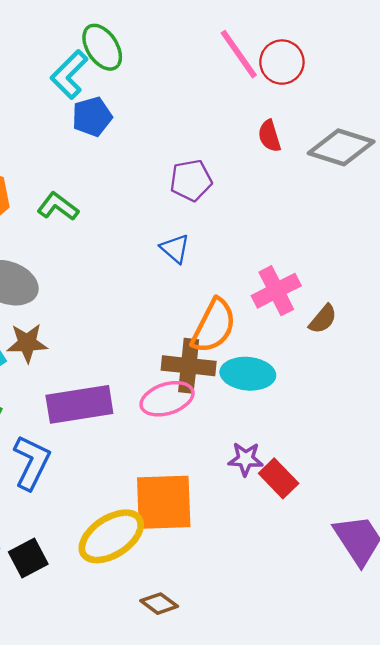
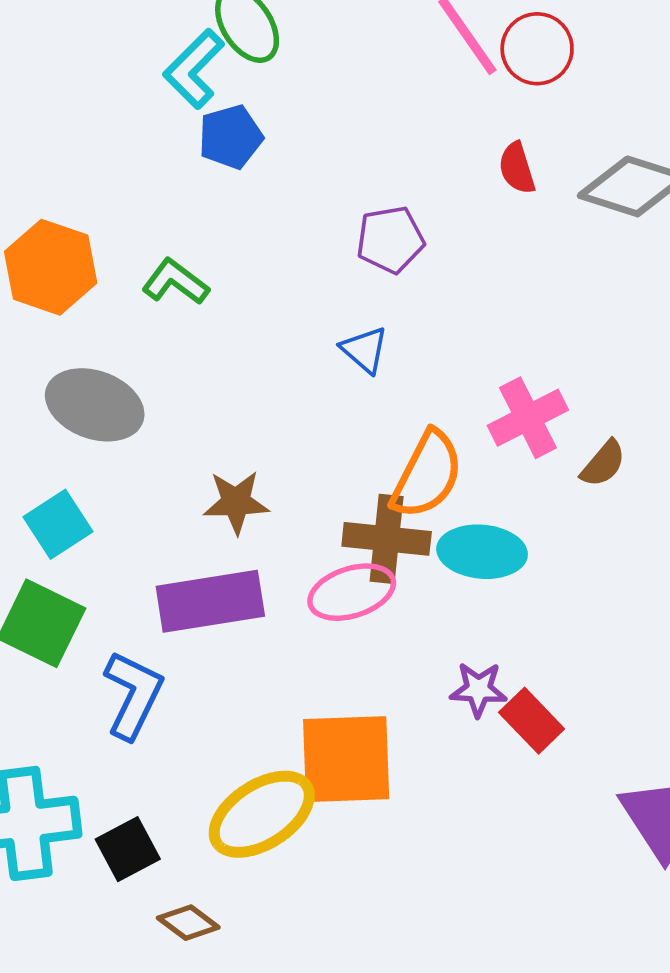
brown star: (27, 343) -> (236, 502), moved
brown diamond: (159, 604) -> (188, 923), moved

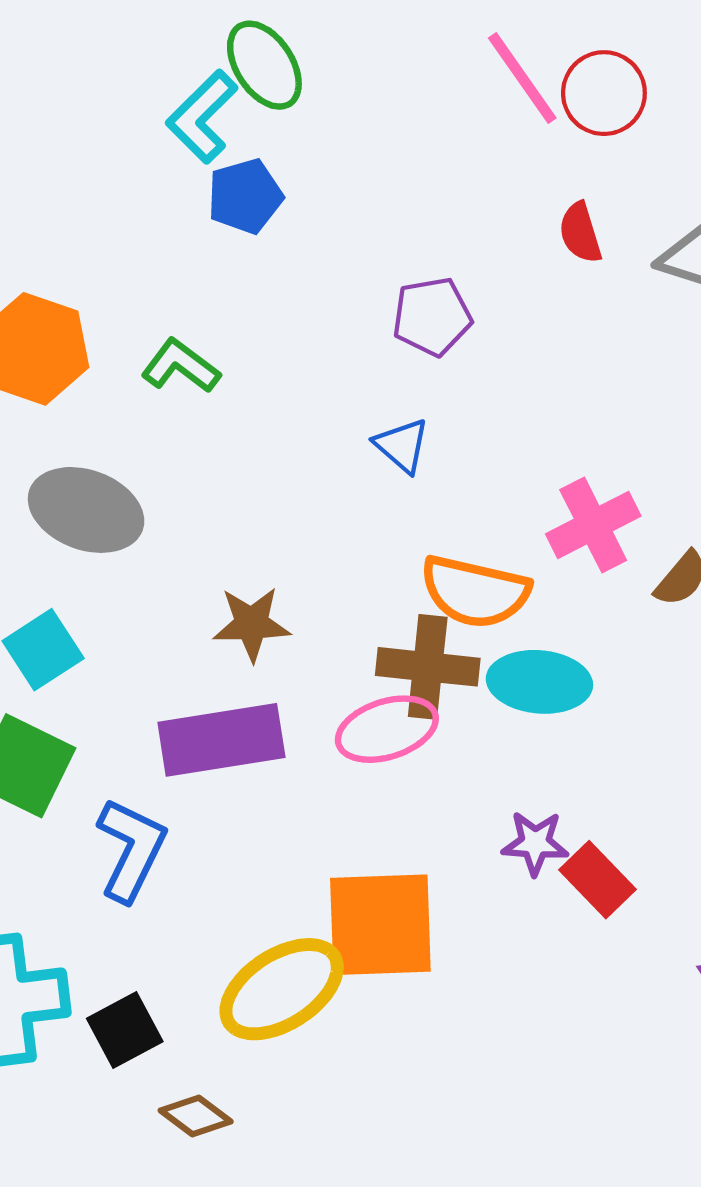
orange semicircle: (427, 475) -> (475, 592), turned 76

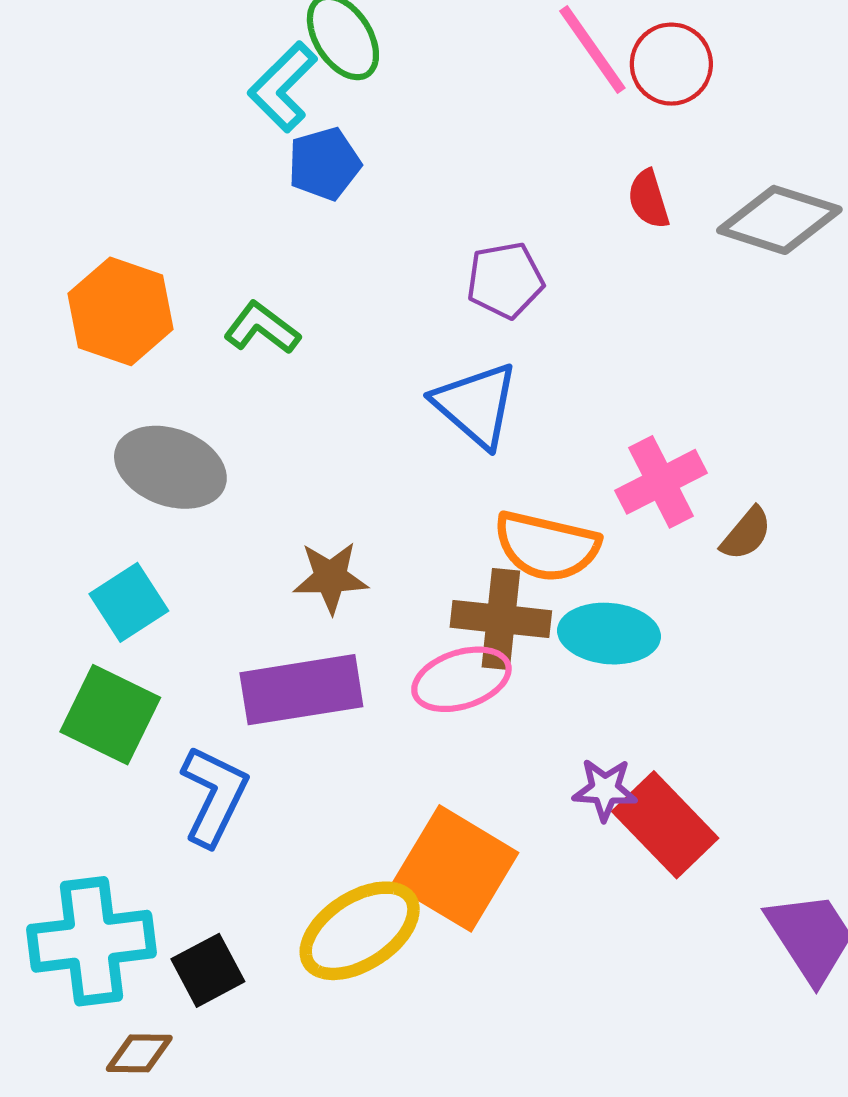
blue triangle: (402, 445) -> (476, 405), size x1.6
red rectangle: (597, 880) -> (665, 825), size x1.4
orange square: (380, 925) -> (455, 868), turned 33
brown diamond: (196, 1116) -> (139, 1053), moved, turned -36

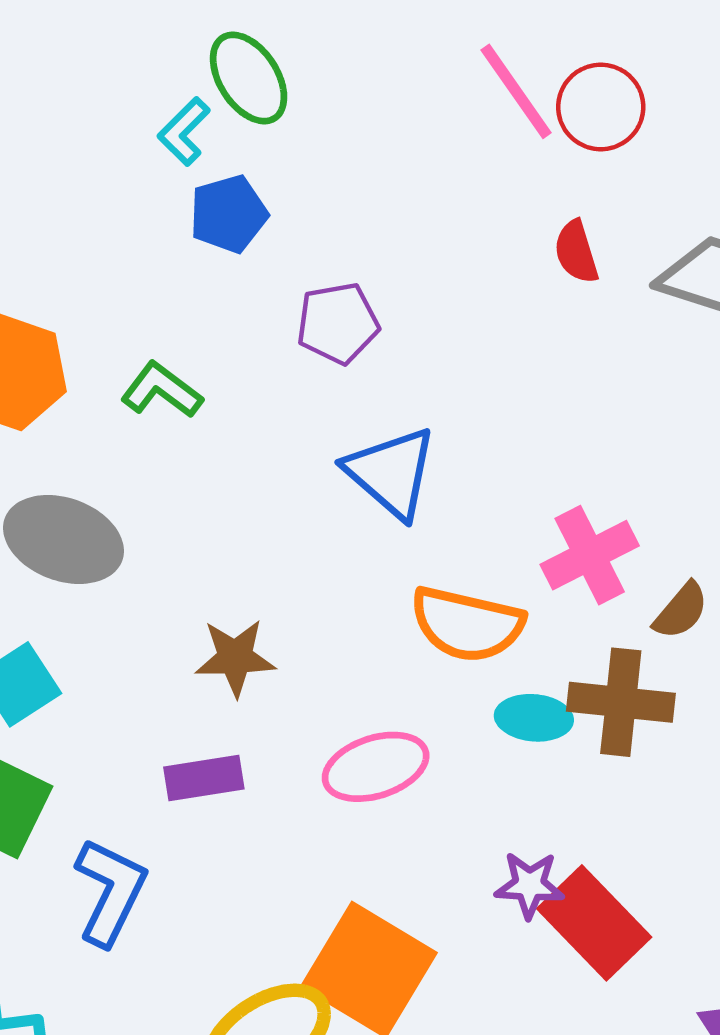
cyan L-shape: (283, 87) -> (184, 131), size x0.7
purple pentagon: (505, 280) -> (338, 323), moved
brown cross: (501, 619) -> (621, 702), moved
cyan ellipse: (609, 634) -> (534, 718), size x0.7
purple rectangle: (301, 690) -> (204, 778), size x0.6

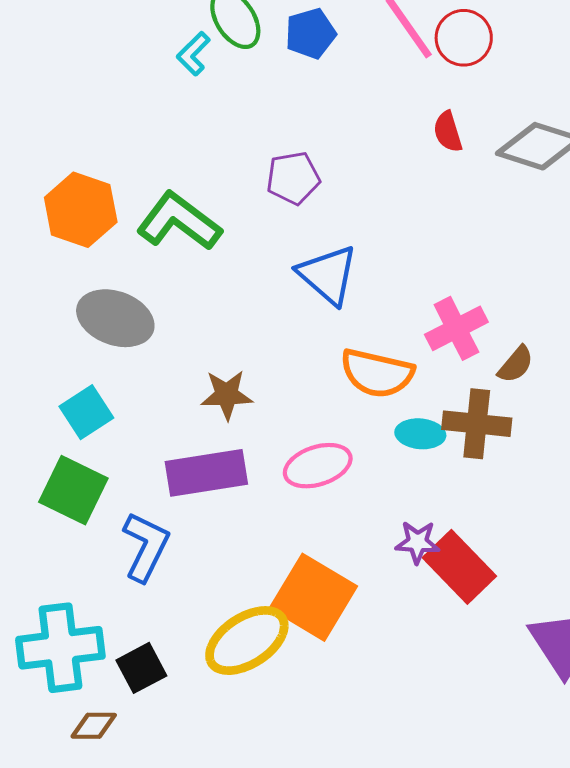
blue pentagon: (228, 214) -> (310, 33), moved
green L-shape: (162, 390) -> (179, 221), size x1.6
purple rectangle: (204, 778) -> (206, 473), size x1.6

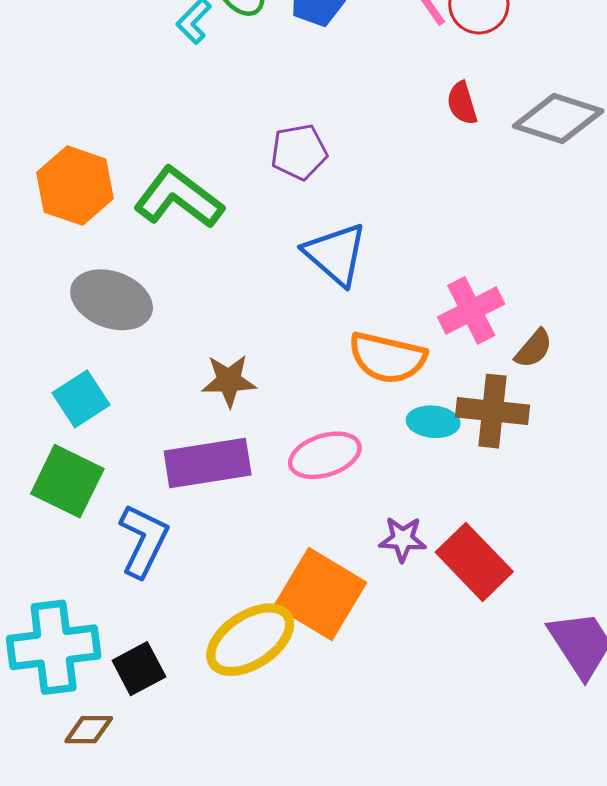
purple star: (417, 542) -> (403, 539), moved

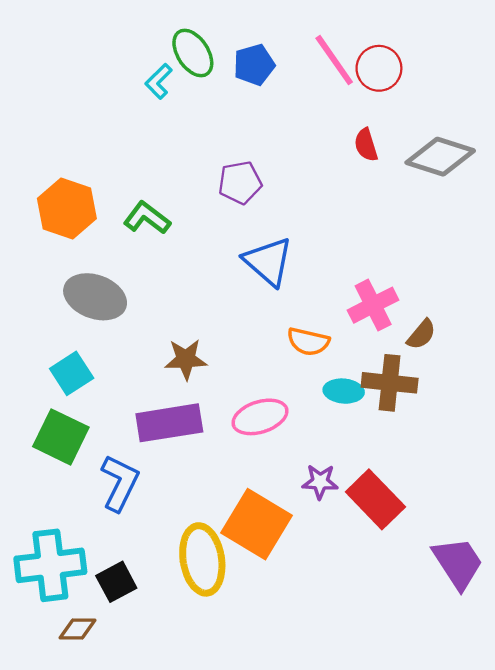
green L-shape: (179, 198) -> (147, 218), size x0.7
orange semicircle: (387, 358) -> (308, 342), size x0.7
yellow ellipse: (250, 640) -> (202, 559), turned -66

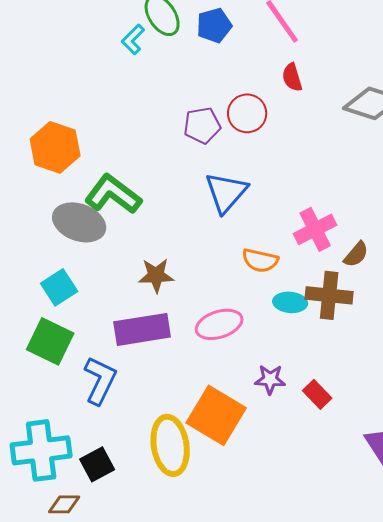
red circle: (379, 68) -> (247, 113), moved
red semicircle: (366, 145) -> (292, 77), moved
green L-shape: (147, 218) -> (113, 194), moved, size x1.4
blue triangle: (268, 261) -> (226, 192), turned 30
red rectangle: (375, 499) -> (317, 394), size x0.6

